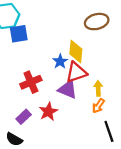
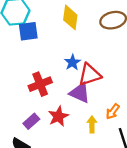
yellow diamond: (76, 52) -> (70, 17), moved
yellow arrow: (98, 88) -> (92, 124), moved

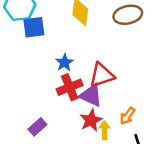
blue star: (72, 62) -> (64, 63), moved
red cross: (40, 84) -> (70, 87), moved
red star: (58, 116) -> (91, 120), moved

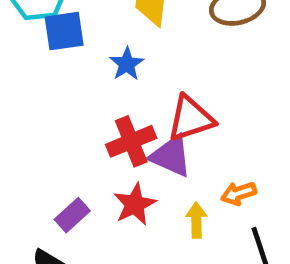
blue star: (64, 63) -> (127, 64), moved
orange arrow: (127, 116) -> (239, 193), turned 36
red star: (91, 120) -> (135, 204), moved

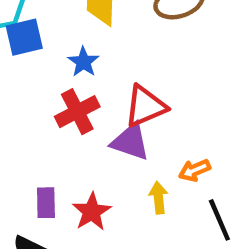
red cross: (131, 141) -> (77, 112), moved
red star: (135, 204) -> (92, 212), moved
purple rectangle: (72, 215) -> (46, 203), turned -44

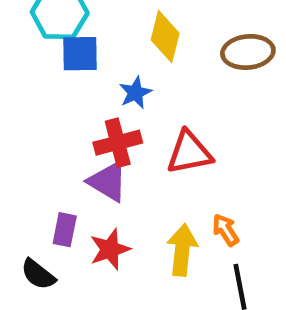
purple triangle: (130, 142) -> (108, 182), moved
orange arrow: (194, 170) -> (226, 230), turned 68
yellow arrow: (158, 198) -> (182, 250), size x1.5

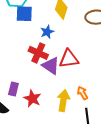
red cross: (118, 143) -> (38, 53), turned 36
purple triangle: (108, 182) -> (51, 66), moved
red star: (110, 249) -> (32, 99), turned -30

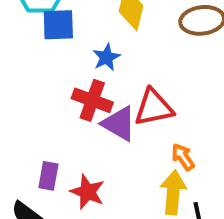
orange arrow: (83, 93) -> (183, 157), moved
yellow arrow: (63, 101) -> (173, 192), moved

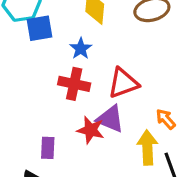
purple triangle: (119, 124) -> (110, 119), moved
orange arrow: (183, 157) -> (166, 119), moved
red star: (87, 192) -> (91, 130), moved

